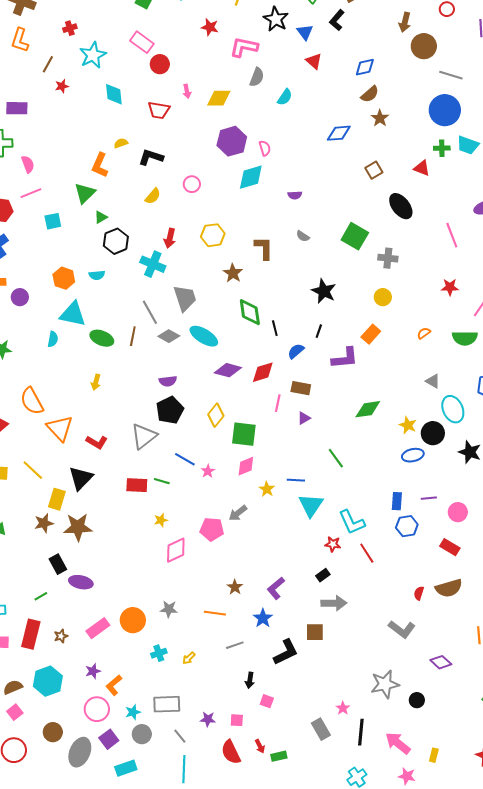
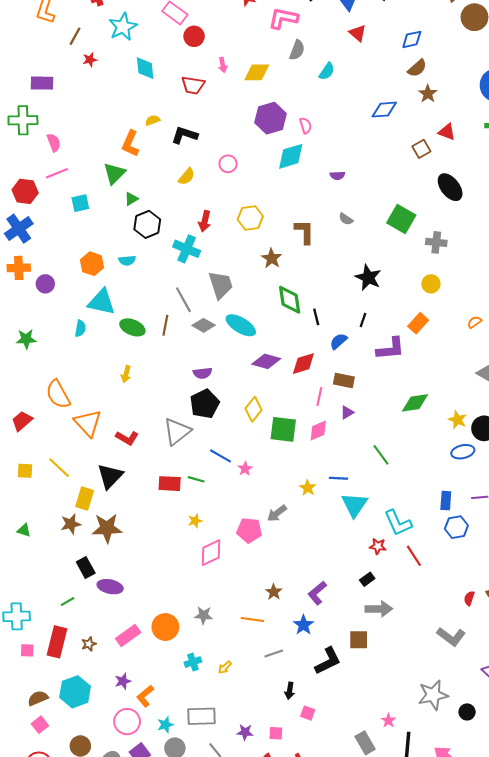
red triangle: (422, 168) -> (447, 132), moved
pink diamond: (246, 466) -> (318, 430), moved

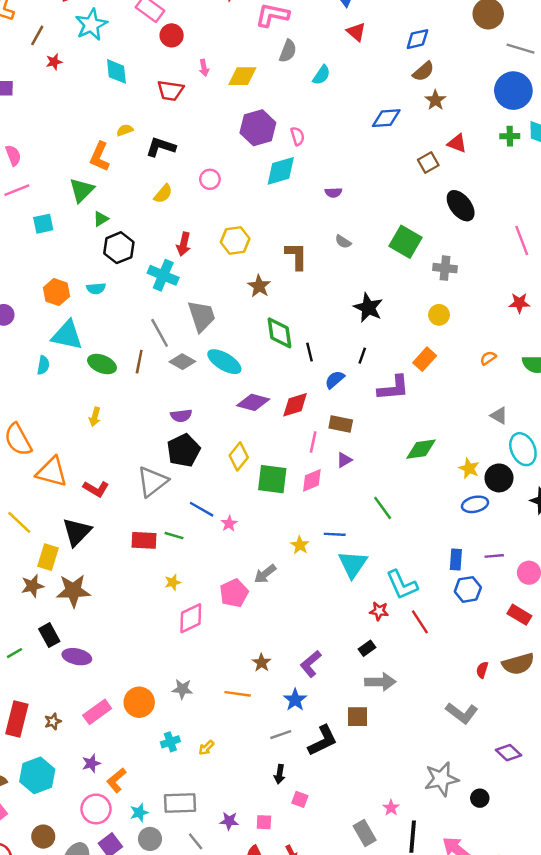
orange triangle: (88, 423) -> (52, 472), turned -32
pink pentagon: (249, 530) -> (234, 593), turned -30
green line: (68, 601) -> (14, 653), moved
gray line: (274, 654) -> (281, 735), moved

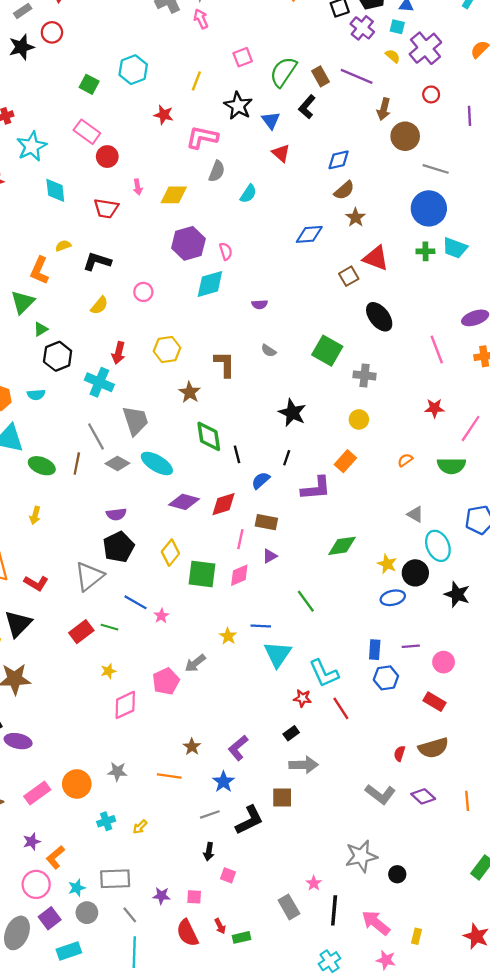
red triangle: (457, 143) -> (376, 258), size x1.4
red rectangle: (144, 540) -> (81, 632), turned -40
purple diamond: (509, 753) -> (423, 796), moved

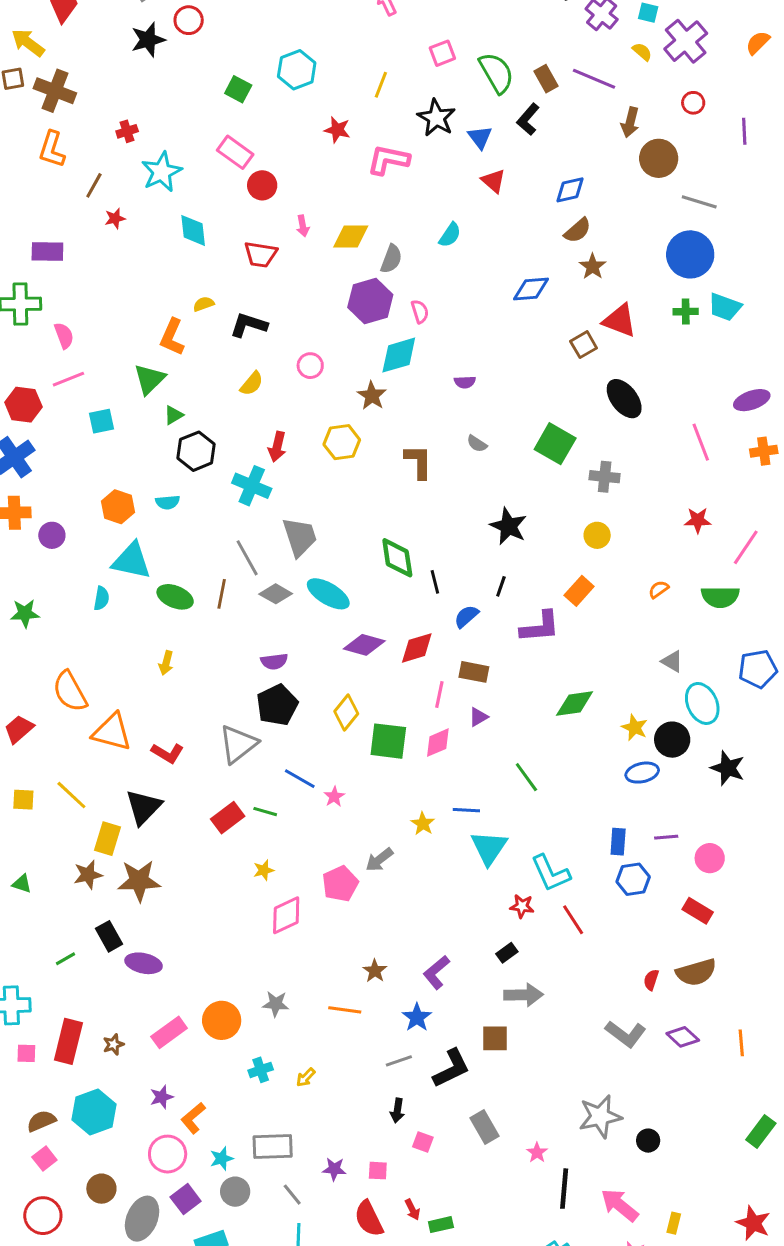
green semicircle: (283, 72) -> (496, 73), turned 116
gray semicircle: (217, 171) -> (391, 259), moved
brown star: (190, 392) -> (372, 396), moved
gray rectangle: (289, 907) -> (484, 1127), moved

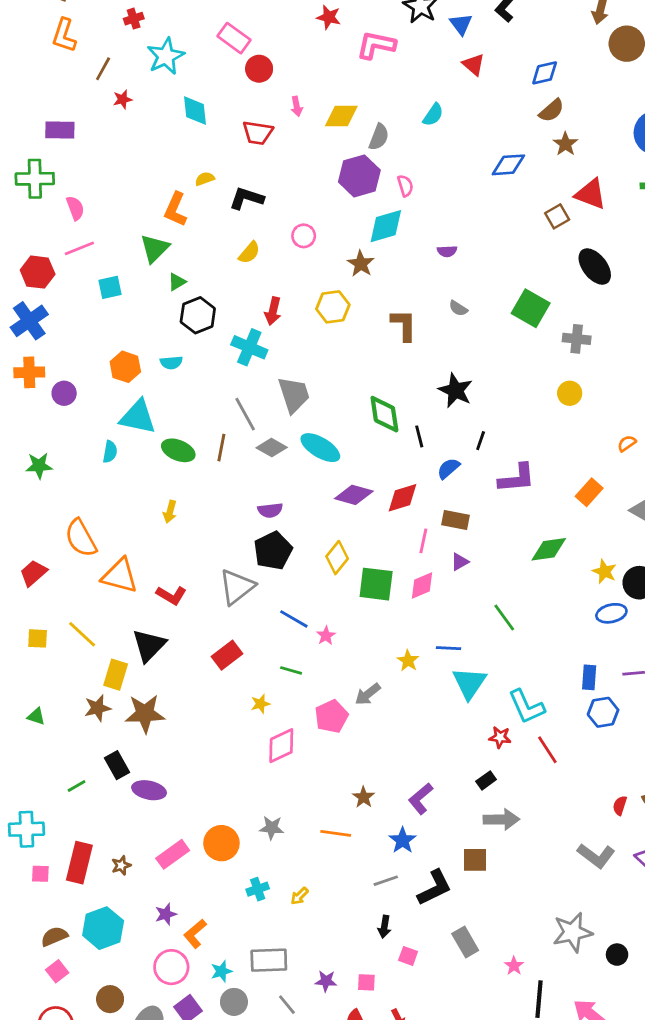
black star: (508, 526) -> (455, 390), moved
orange rectangle: (579, 591) -> (589, 492), moved
green line: (265, 812) -> (291, 670), moved

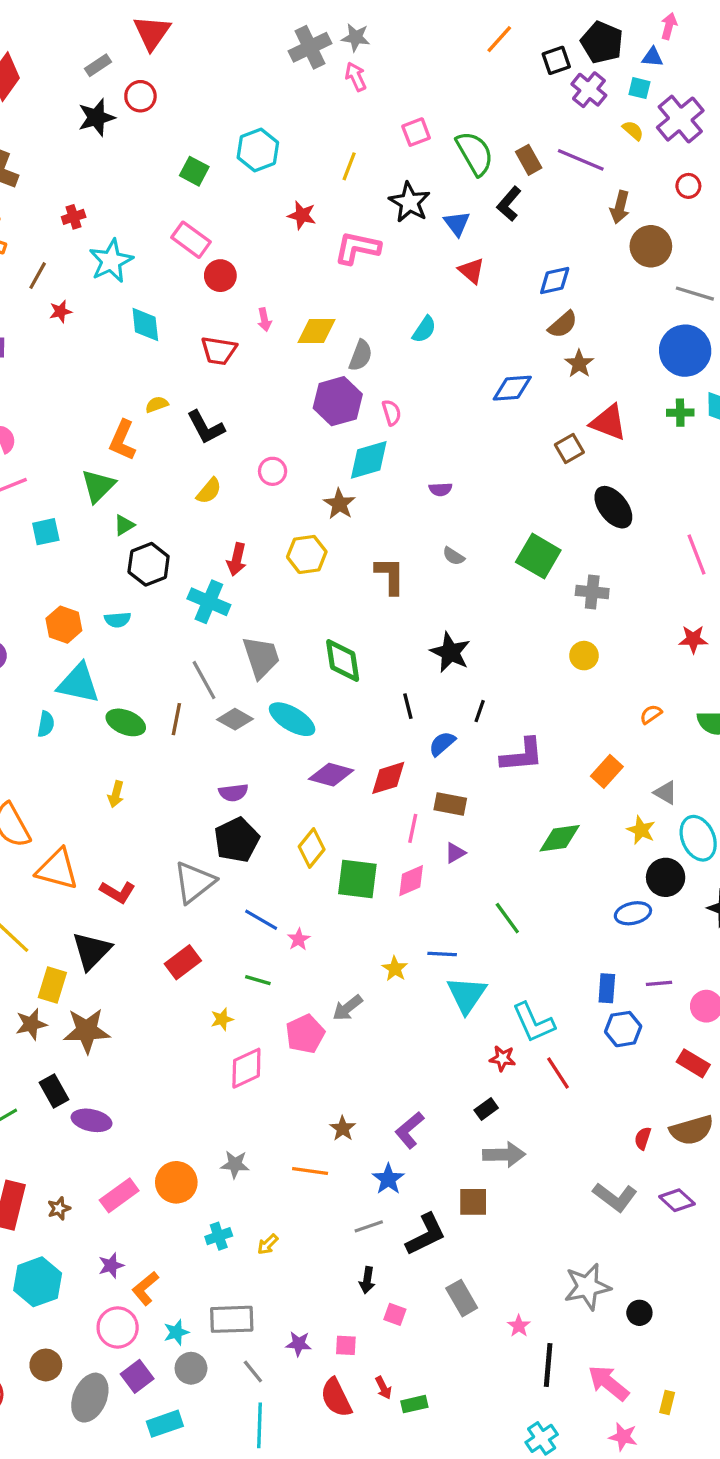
black L-shape: (247, 198) -> (206, 427), turned -136
green diamond: (384, 414) -> (343, 660), moved
yellow star: (604, 572) -> (641, 830), moved

